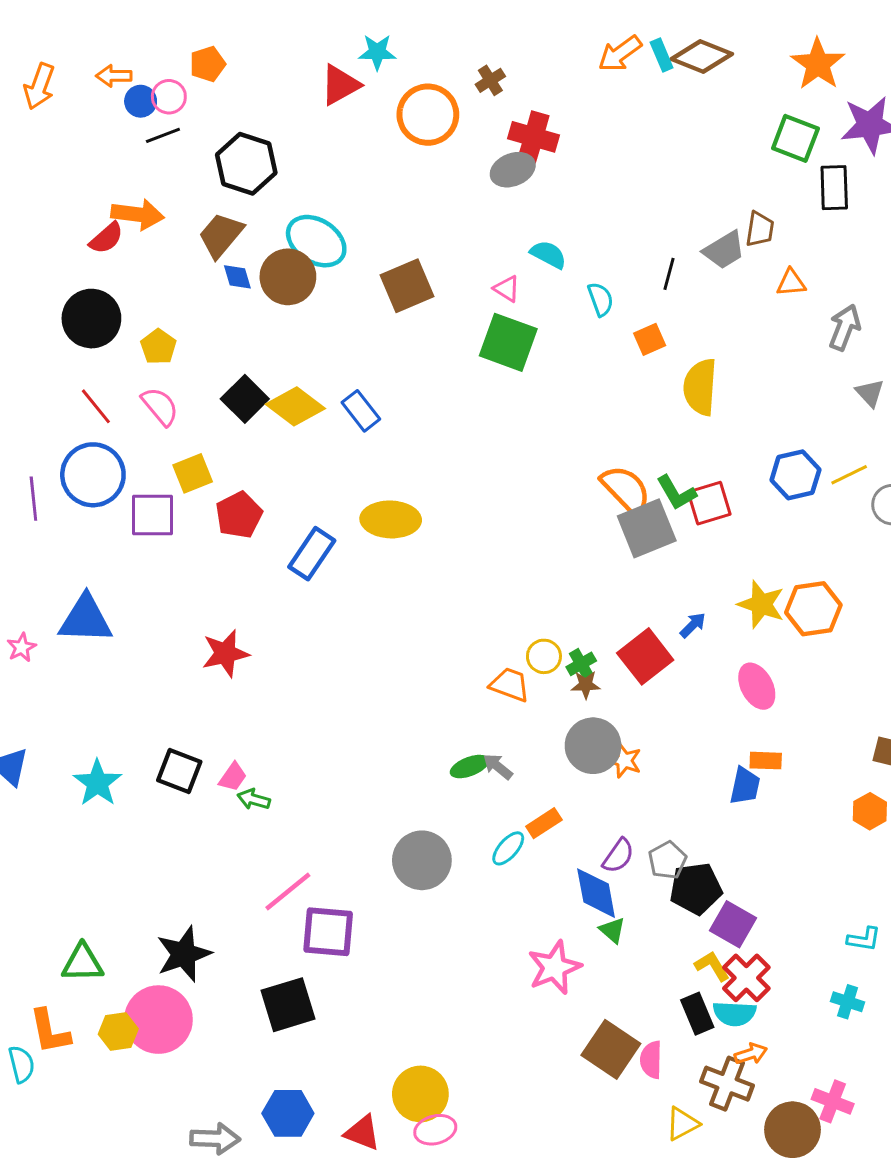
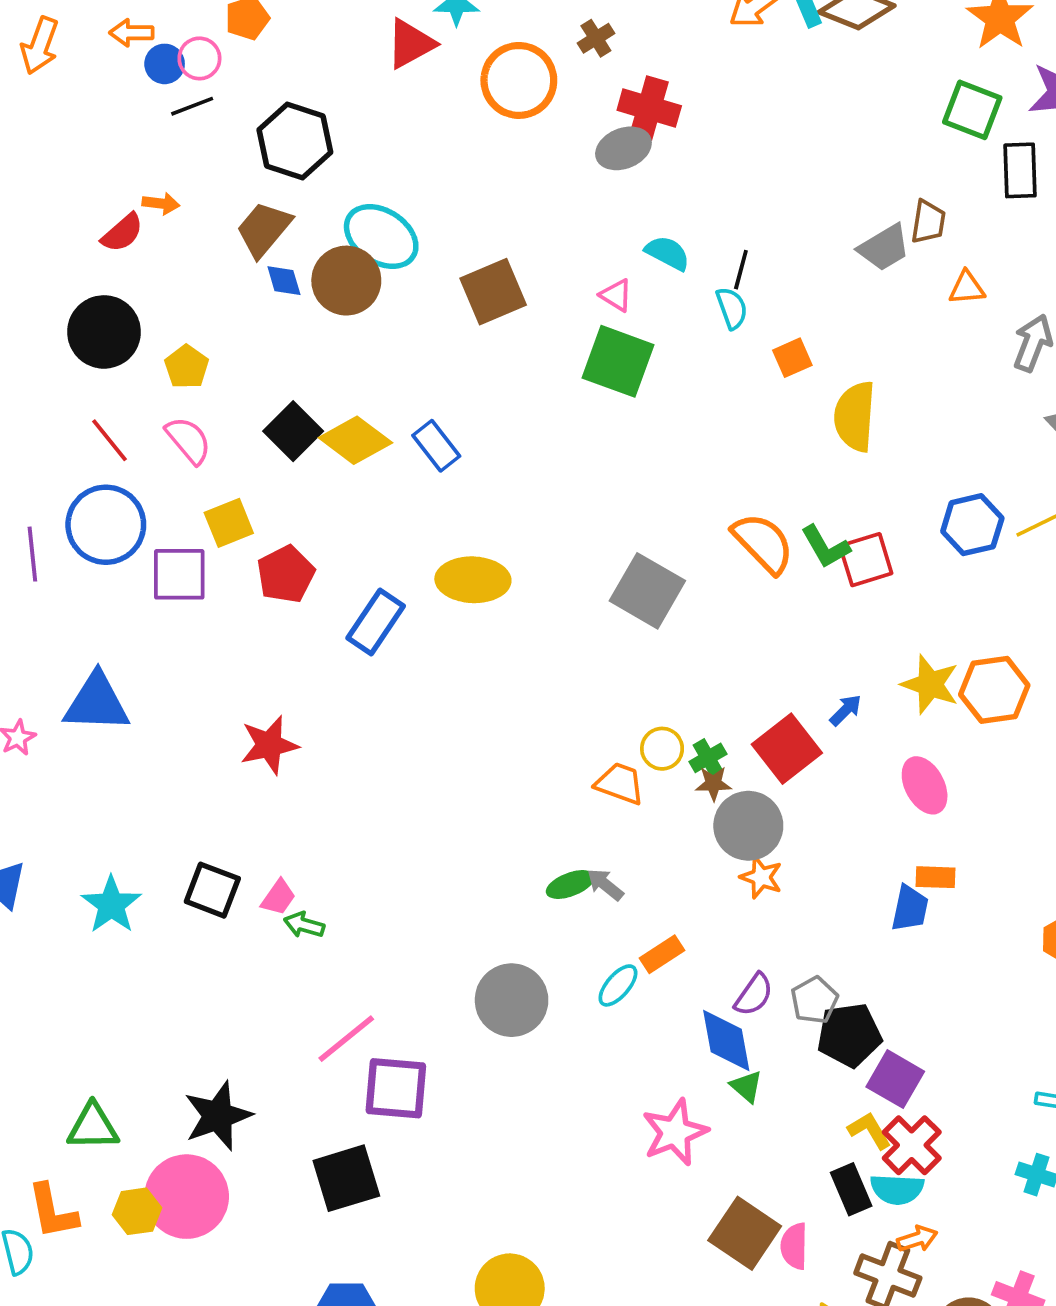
orange arrow: (138, 214) -> (161, 203), size x0.6
black line: (669, 274) -> (741, 270), moved
gray square: (647, 528) -> (647, 591), moved, turned -38
gray circle: (593, 746) -> (748, 826), moved

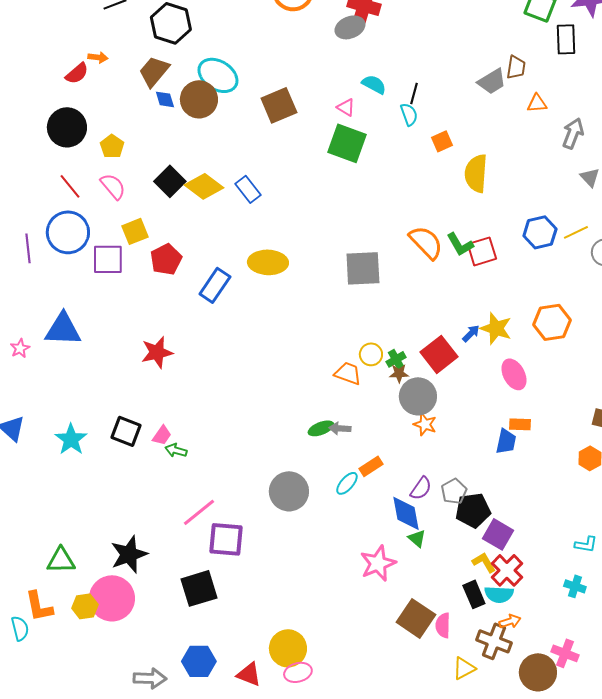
gray square: (647, 591) -> (363, 268), turned -33
yellow star: (930, 684) -> (496, 328), moved
gray arrow: (605, 885) -> (340, 428), turned -35

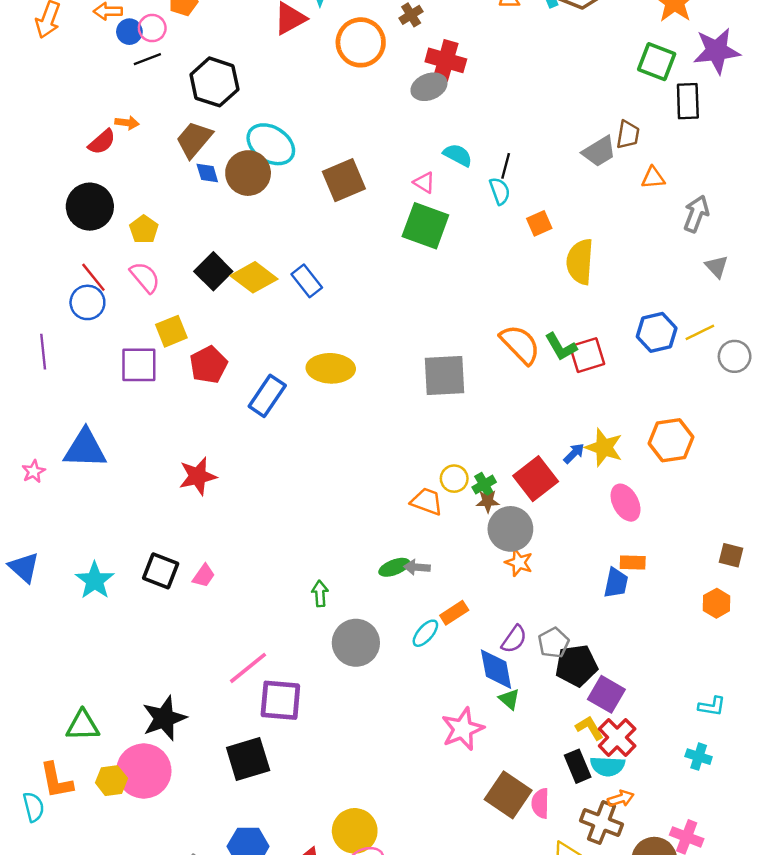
blue circle: (68, 232) -> (87, 302), moved, size x0.7
green arrow: (176, 450) -> (320, 594), moved, turned 70

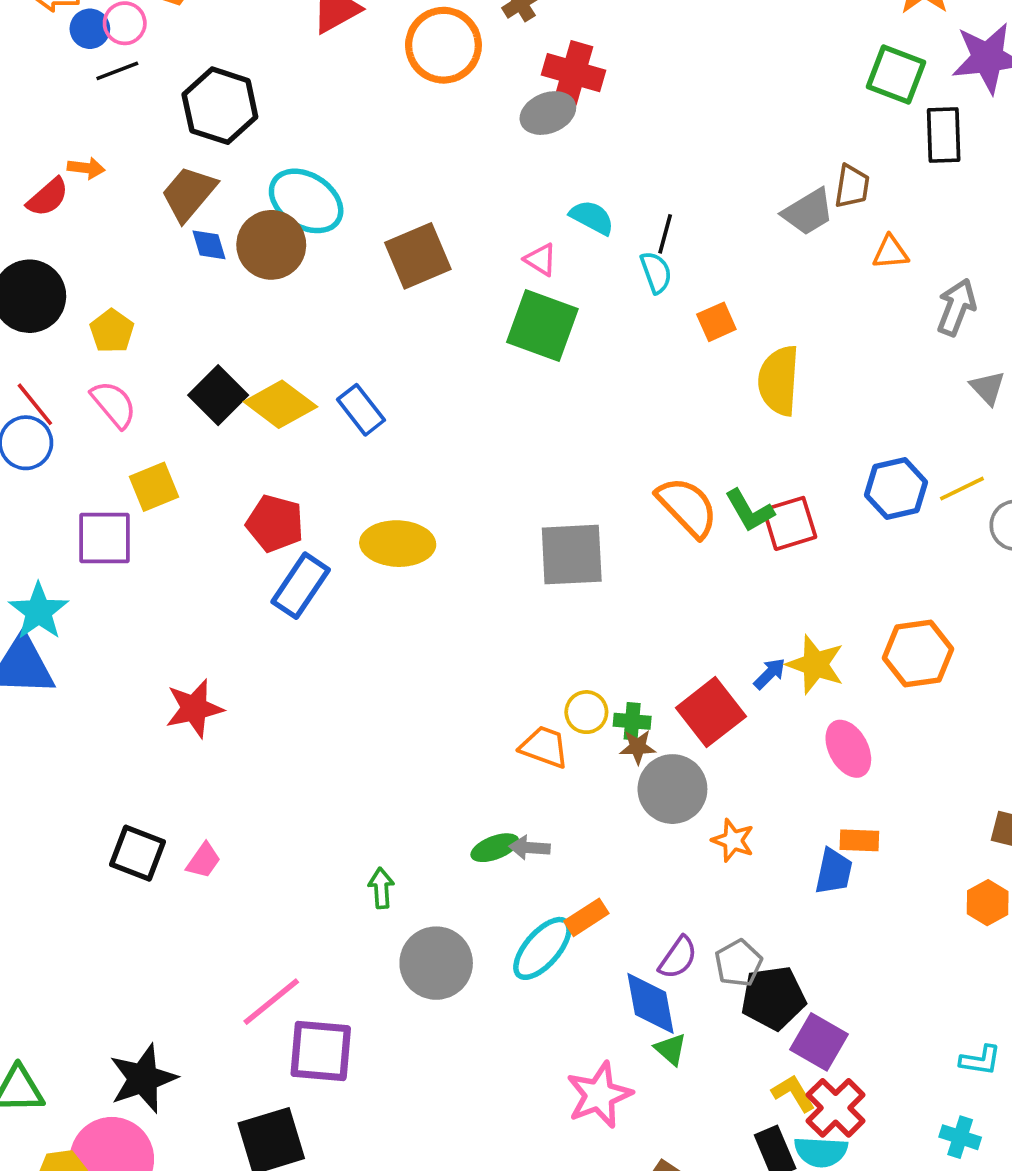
red pentagon: (208, 365) -> (275, 523), moved, turned -30
green cross: (484, 485) -> (632, 721), turned 35
orange star: (519, 562) -> (733, 840), moved
cyan star: (95, 580) -> (39, 611), moved
cyan ellipse: (425, 633) -> (542, 948), size x1.5

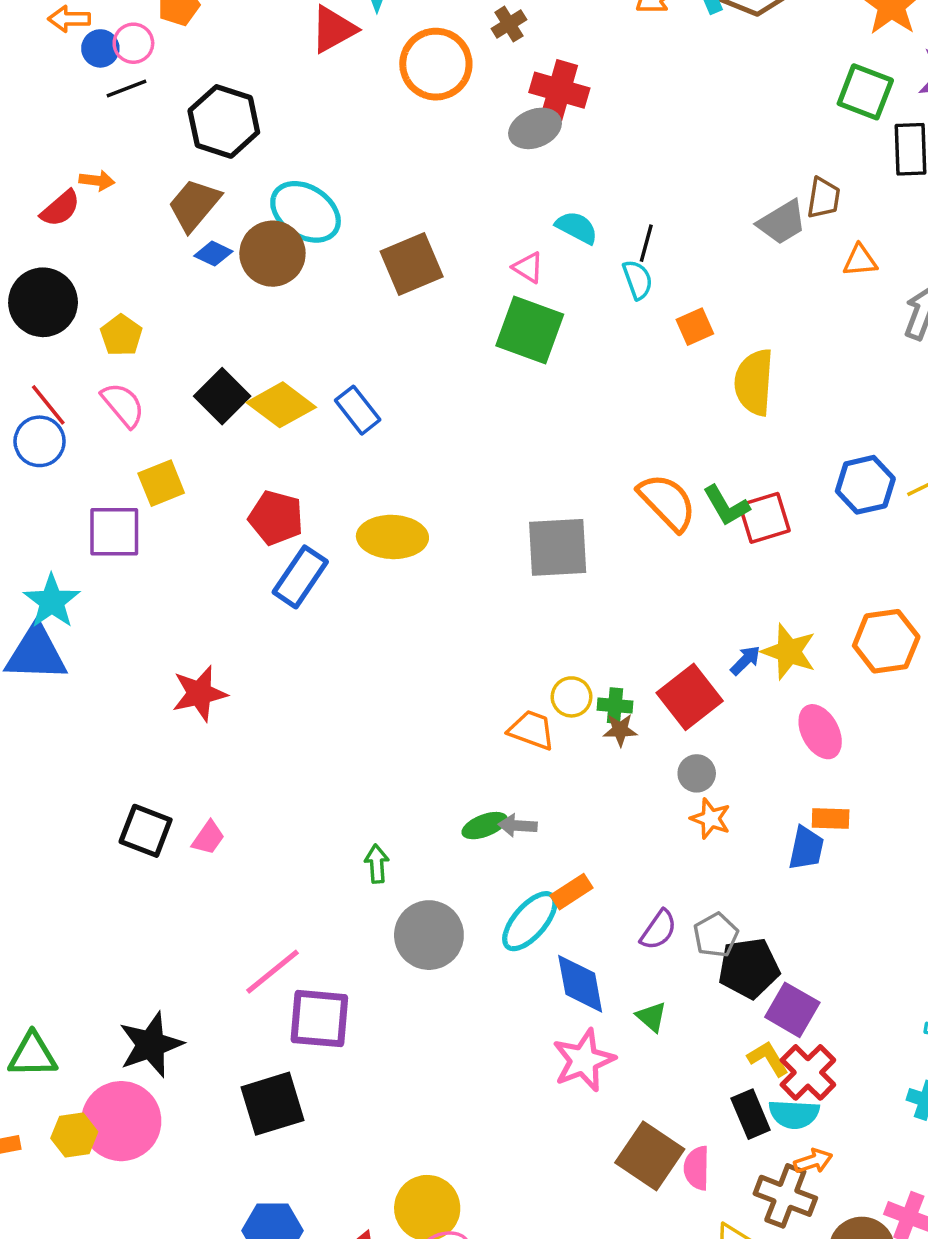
blue diamond: (209, 245) -> (213, 254), turned -48
gray circle: (672, 789) -> (697, 773), moved, size x0.6
blue diamond: (650, 1003) -> (580, 984), moved

